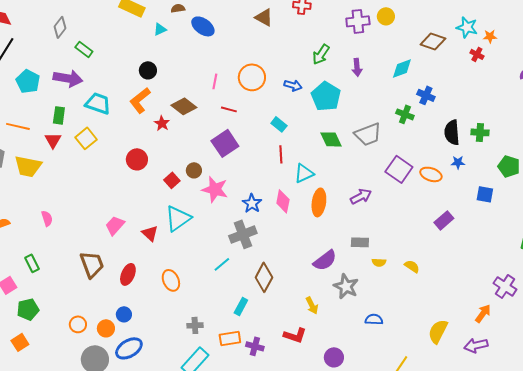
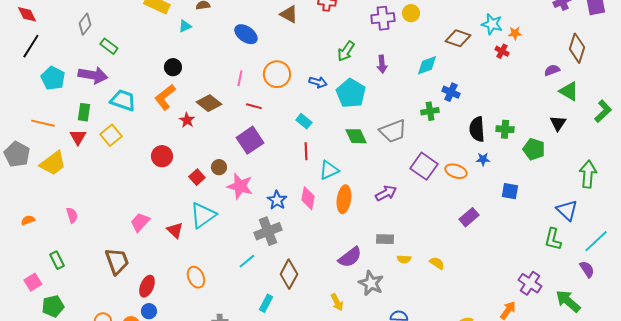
blue ellipse: (203, 26) -> (246, 34), moved
green cross: (405, 114) -> (430, 111), turned -30
yellow trapezoid: (28, 166) -> (53, 163), turned -48
green pentagon: (509, 166) -> (534, 149), moved
red ellipse: (128, 274) -> (147, 286), moved

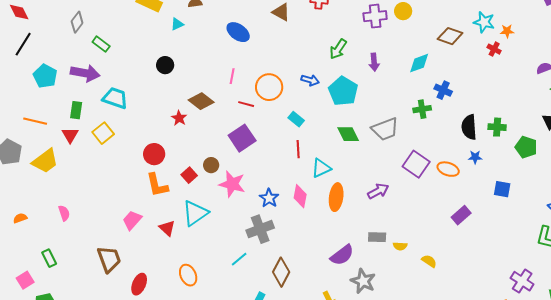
orange circle: (277, 74) -> (269, 87), moved
orange L-shape: (165, 97) -> (157, 185), moved, turned -64
yellow semicircle: (404, 259) -> (400, 246), moved

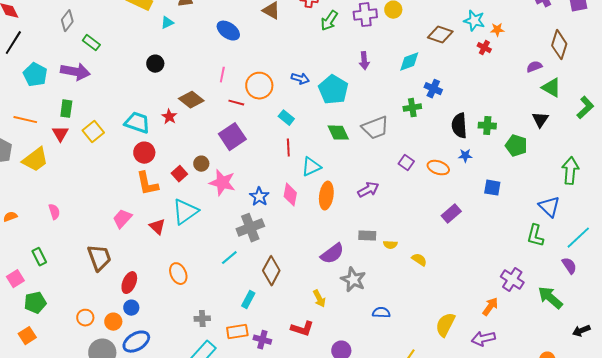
green arrow: (338, 49) -> (329, 21), moved
cyan trapezoid: (115, 98) -> (137, 123), moved
purple square: (416, 164) -> (406, 163), size x0.6

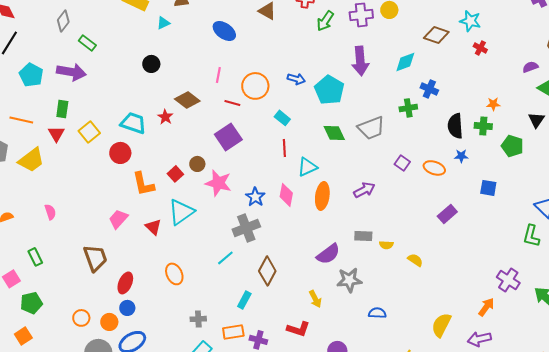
orange star: (497, 30) -> (493, 104), moved
purple arrow: (364, 61) -> (360, 61), size x1.6
red circle: (144, 153) -> (120, 153), moved
gray star: (353, 280) -> (349, 280), turned -30

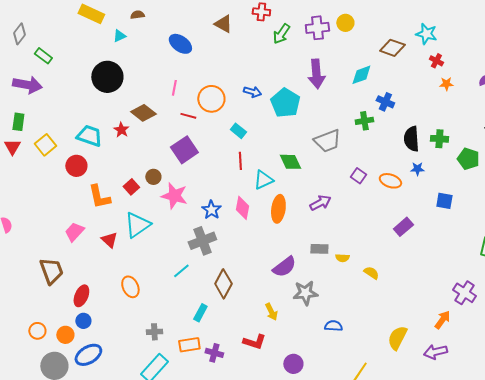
black circle: (151, 64) -> (107, 77), size x1.8
orange star: (493, 104) -> (446, 84), moved
green diamond: (334, 133) -> (290, 162), moved

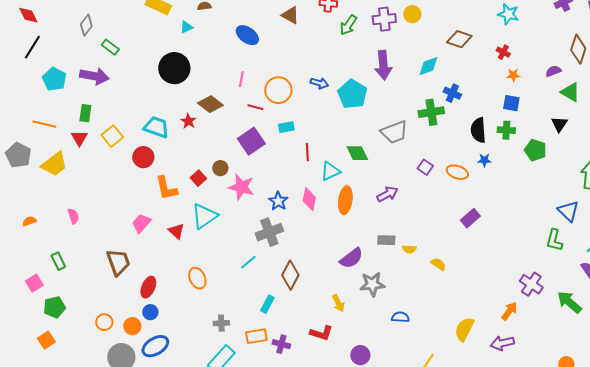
cyan star: (426, 34) -> (508, 14), moved
green cross: (364, 121) -> (431, 112), size x1.4
cyan rectangle: (238, 131) -> (286, 127), moved, turned -49
blue square: (444, 201) -> (511, 103), moved

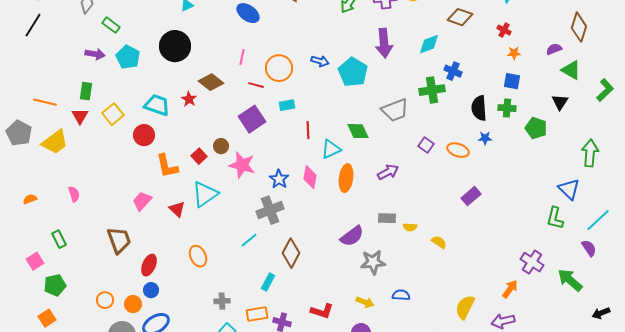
purple arrow: (94, 76) -> (95, 54), size x0.7
cyan pentagon: (54, 79) -> (128, 57), moved
yellow arrow: (338, 303) -> (365, 302), moved, turned -42

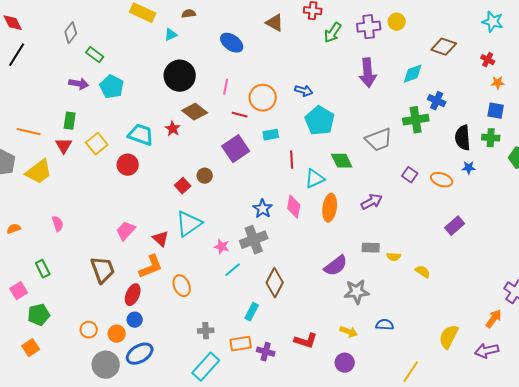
black circle: (175, 46) -> (180, 76), moved
cyan pentagon: (353, 72) -> (320, 121), moved
pink star: (242, 165) -> (222, 247), moved, size x0.6
orange L-shape: (167, 166) -> (151, 267), moved, turned -100

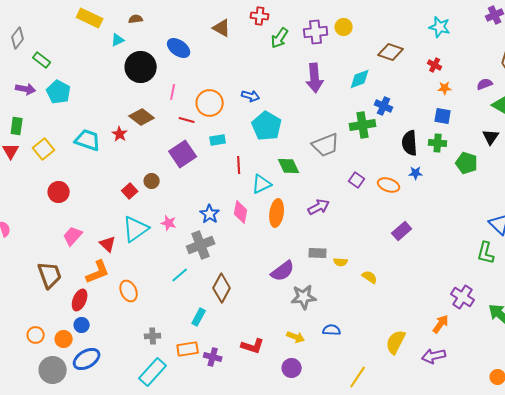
black circle: (180, 76) -> (141, 67), moved
red circle: (128, 165) -> (59, 192), moved
pink star: (222, 247) -> (169, 223), moved

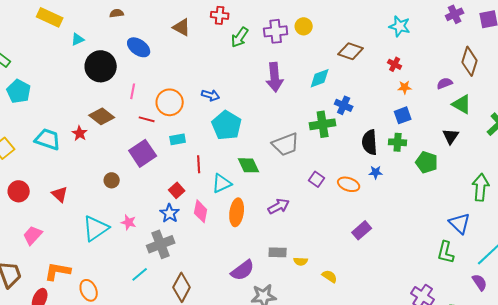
brown semicircle: (136, 19) -> (117, 13), moved
blue square: (443, 116) -> (403, 115), turned -30
red square: (130, 191) -> (177, 190), moved
red triangle: (108, 244) -> (60, 194), moved
orange L-shape: (98, 272) -> (58, 271), turned -148

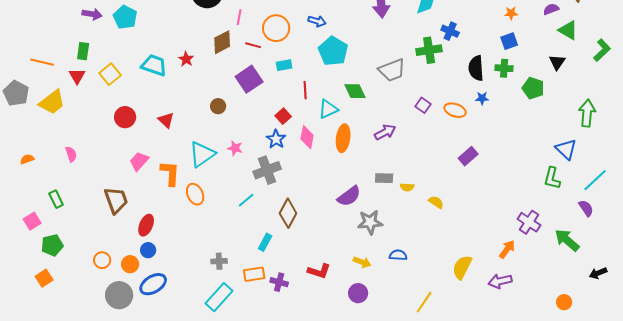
brown diamond: (102, 116) -> (222, 42), moved, turned -65
orange L-shape: (58, 271) -> (170, 173), moved, turned 84
orange ellipse: (89, 290) -> (195, 194), moved

